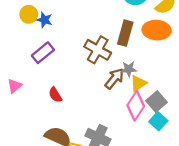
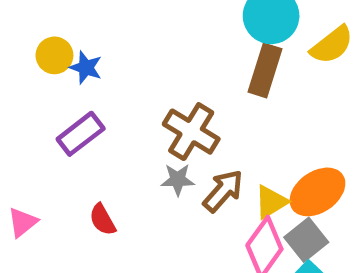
orange ellipse: (157, 30) -> (317, 192), moved, turned -40
brown rectangle: (125, 33) -> (265, 70), moved
gray star: (129, 69) -> (178, 180), moved
pink triangle: (15, 86) -> (23, 222), moved

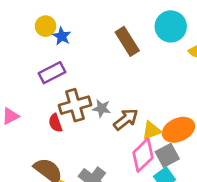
brown rectangle: (265, 70) -> (127, 41), moved, turned -60
brown cross: (191, 132) -> (75, 105), moved, turned 32

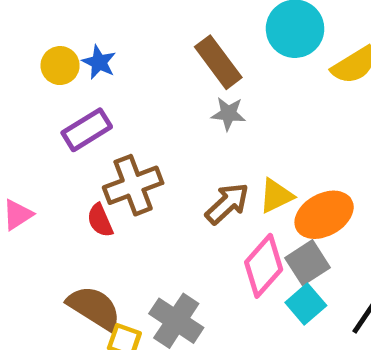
yellow circle: (46, 26) -> (60, 66), moved
gray star: (102, 108) -> (228, 114), moved
yellow triangle: (151, 131) -> (276, 196), moved

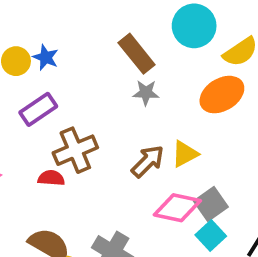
orange ellipse: (324, 215) -> (222, 95), moved
red semicircle: (100, 220) -> (51, 178), turned 120
pink diamond: (264, 266) -> (177, 208), turned 63

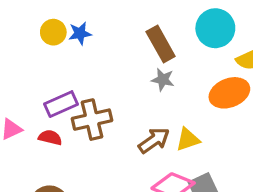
blue star: (46, 57) -> (80, 33), turned 30
purple rectangle: (38, 109) -> (61, 104), moved
red semicircle: (51, 178) -> (50, 138), moved

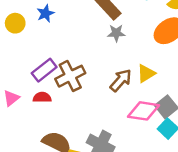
yellow circle: (53, 32) -> (15, 23), moved

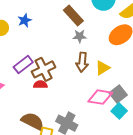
brown arrow: (121, 80) -> (82, 62), moved, turned 144
red semicircle: (42, 97) -> (40, 85), moved

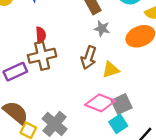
gray star: (80, 36) -> (102, 29), moved
purple rectangle: (23, 65) -> (15, 72), moved
red semicircle: (40, 85) -> (41, 35), moved, turned 72

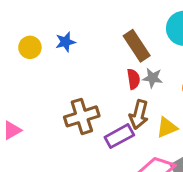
red semicircle: (41, 35) -> (133, 79), moved
purple rectangle: (15, 72) -> (119, 136), moved

